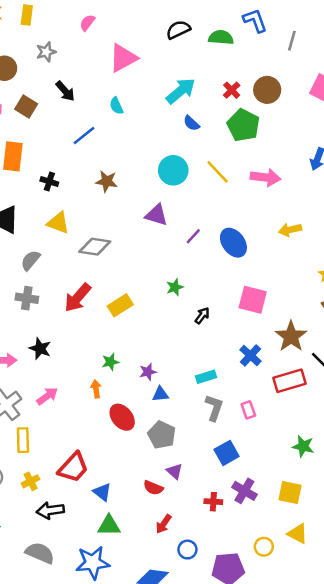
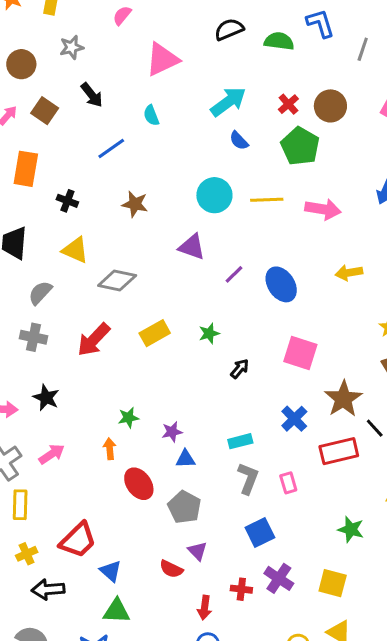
yellow line: (218, 172) -> (267, 200), turned -52
yellow rectangle: (120, 305) -> (155, 333), moved
red arrow: (164, 524) -> (204, 608), moved, turned -30

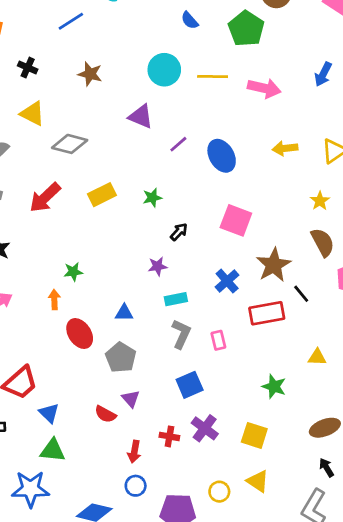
purple star: (172, 432) -> (158, 266), moved

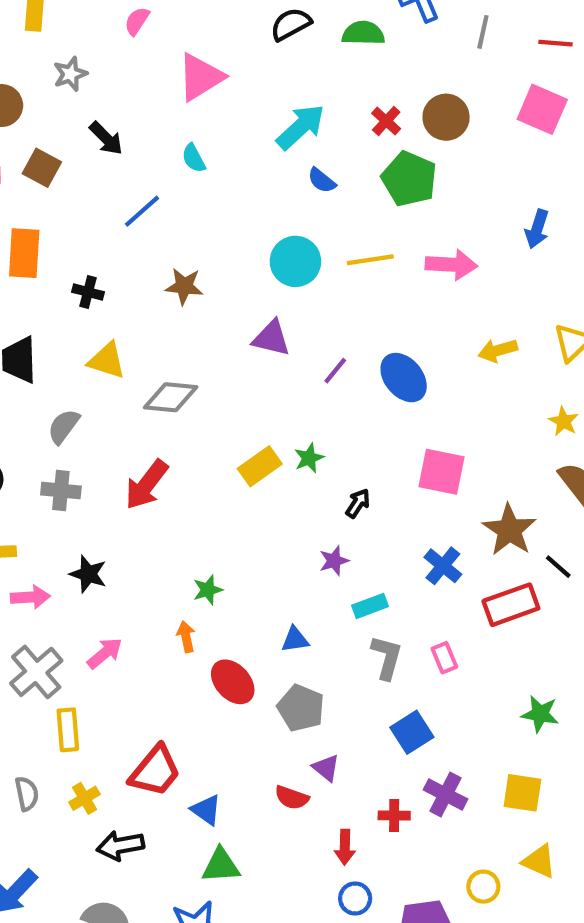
yellow rectangle: (102, 195) -> (260, 466), moved

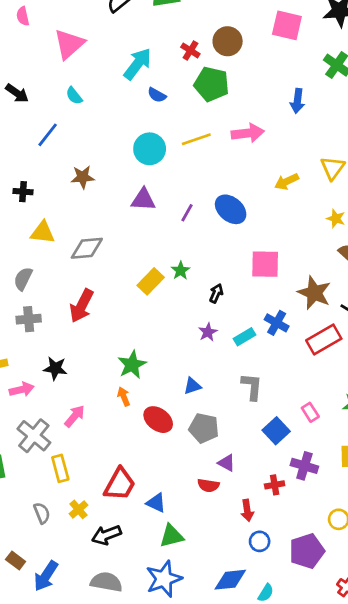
pink semicircle: (137, 21) -> (23, 16), turned -36
green star: (208, 590) -> (132, 365), size x1.5
cyan rectangle: (370, 606) -> (245, 337), moved
pink rectangle: (444, 658) -> (310, 412), moved

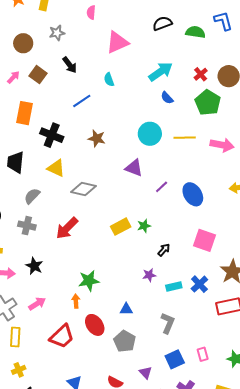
black cross: (23, 192) -> (52, 135), size x1.6
purple triangle: (227, 463) -> (146, 372), moved
red trapezoid: (120, 484) -> (62, 336), moved

